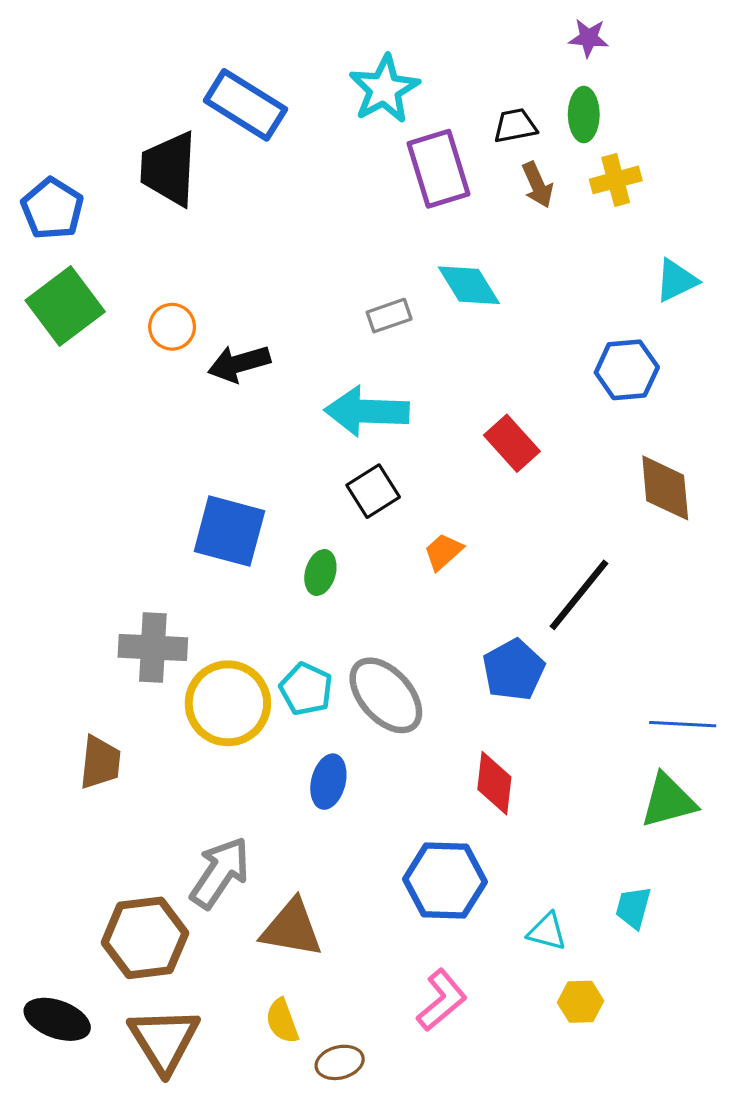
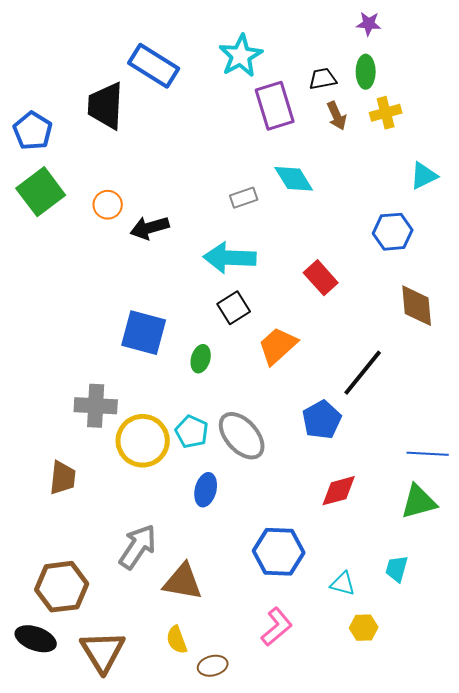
orange trapezoid: (443, 552) -> (278, 346), size x1.6
red diamond: (494, 783) -> (339, 491), moved, turned 69
brown hexagon: (145, 938) -> (62, 587), moved

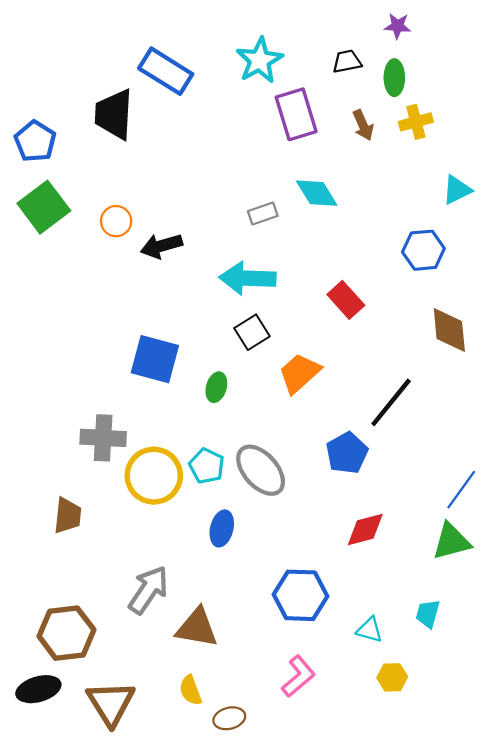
black trapezoid: (323, 79) -> (347, 61), moved
blue line: (428, 454) -> (461, 490), turned -57
black ellipse: (36, 639) -> (38, 689), turned -36

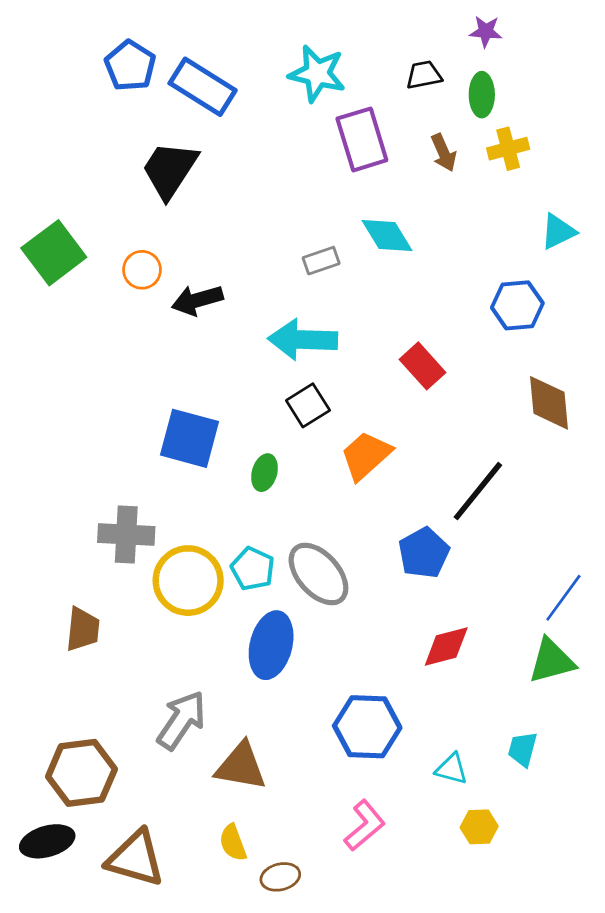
cyan star: (260, 60) -> (317, 74), turned -30
black trapezoid: (114, 114) -> (170, 170), moved, turned 30
blue pentagon: (35, 141) -> (130, 66), moved
blue ellipse: (222, 528) -> (271, 645), size x1.5
brown triangle: (111, 703) -> (135, 858), turned -42

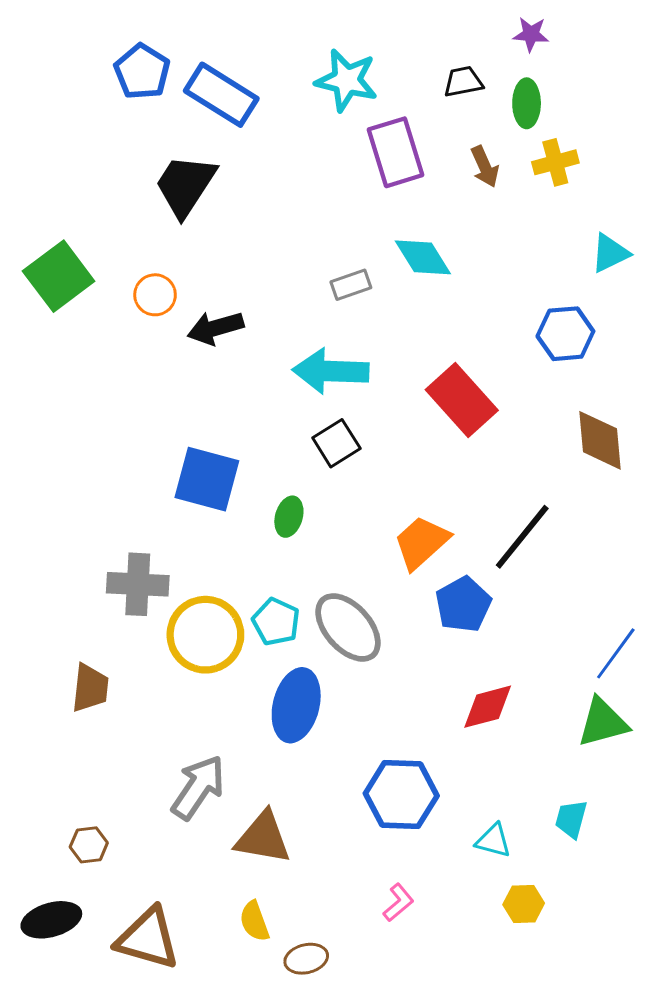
red rectangle: (423, 366) -> (462, 400), size x1.4
orange trapezoid: (366, 455) -> (421, 543), moved
brown hexagon: (81, 773) -> (89, 845), size x0.5
pink L-shape: (365, 826) -> (398, 903), size x0.7

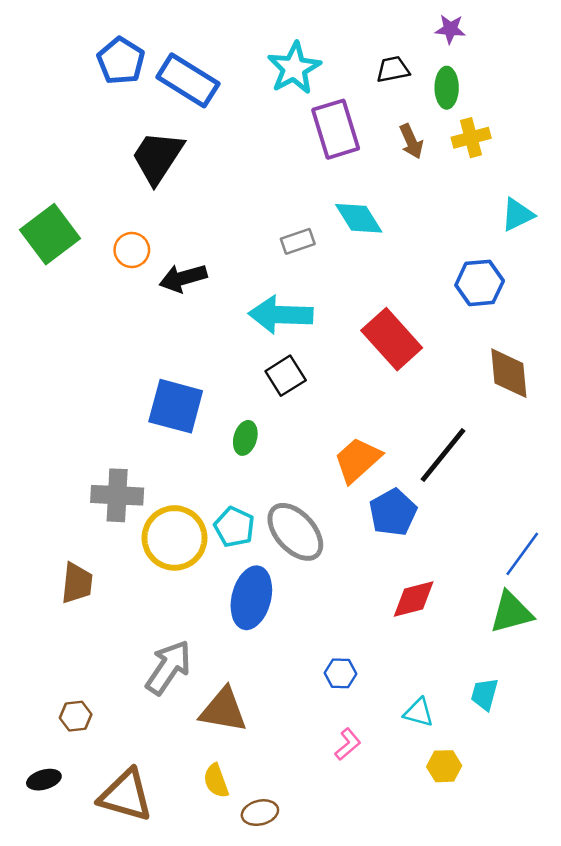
cyan star: (347, 80) -> (294, 68), turned 30
blue hexagon: (401, 795) -> (340, 673), size x0.5
pink L-shape: (398, 903) -> (348, 744), moved
black ellipse: (51, 920) -> (44, 780), size x0.7

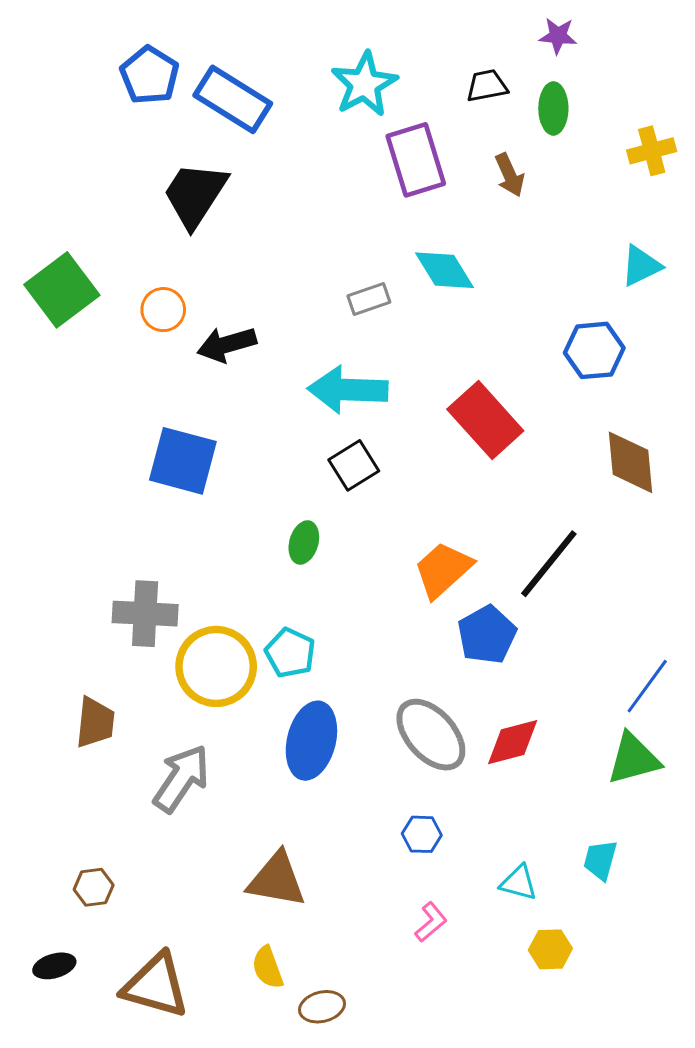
yellow cross: (471, 138) -> (652, 151), moved
blue square: (176, 406) -> (183, 461), moved
gray ellipse: (295, 532) -> (431, 735), moved
gray arrow: (168, 667) -> (181, 778), moved

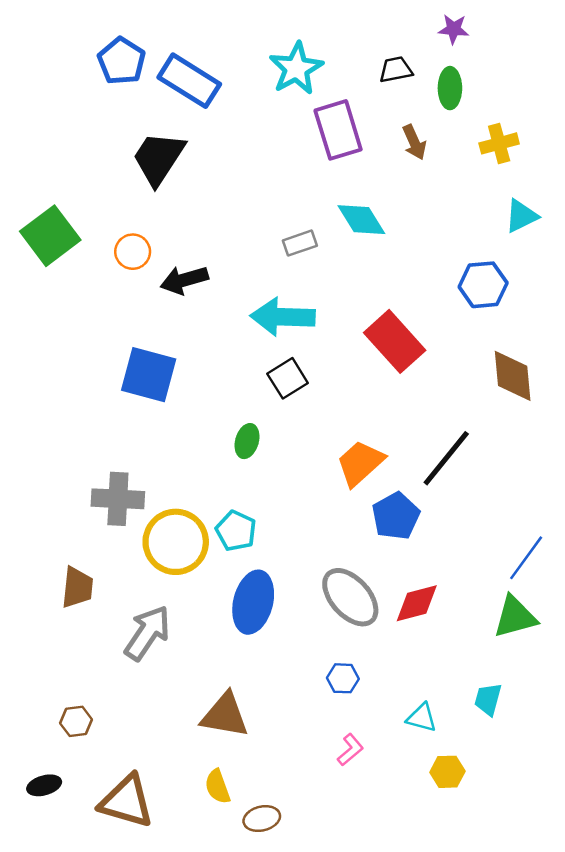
yellow cross: (652, 151) -> (499, 143), moved

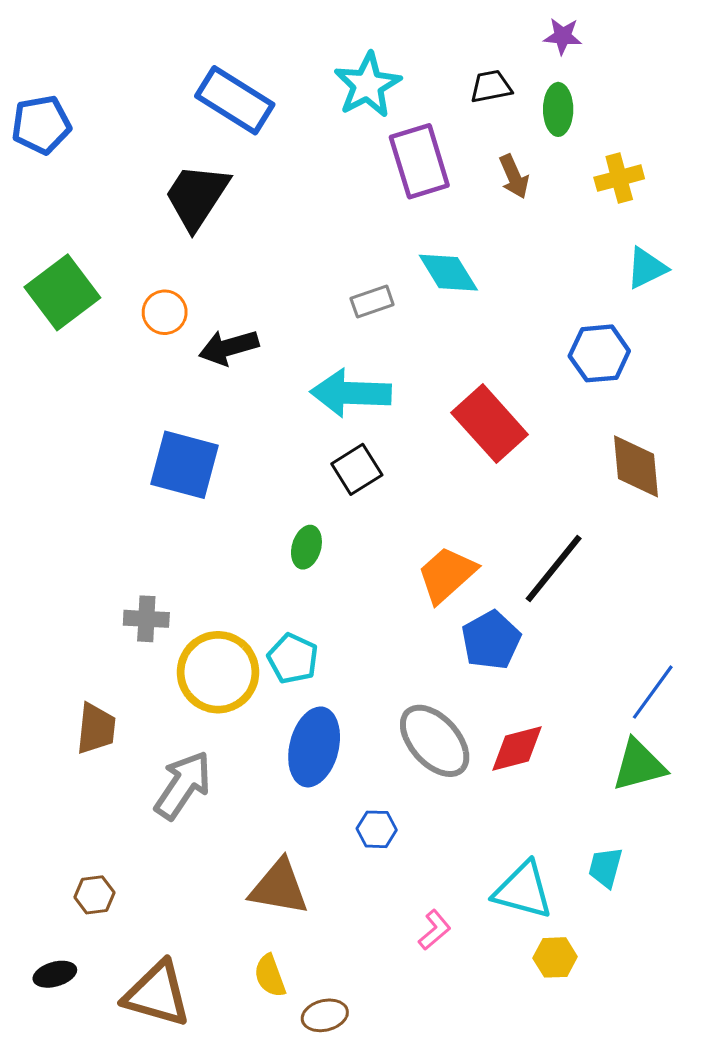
blue pentagon: (122, 61) -> (41, 125), moved, turned 30
gray cross: (118, 499) -> (146, 619), size x0.7
blue hexagon: (343, 678) -> (377, 829), moved
cyan triangle: (422, 718) -> (523, 890), size x1.6

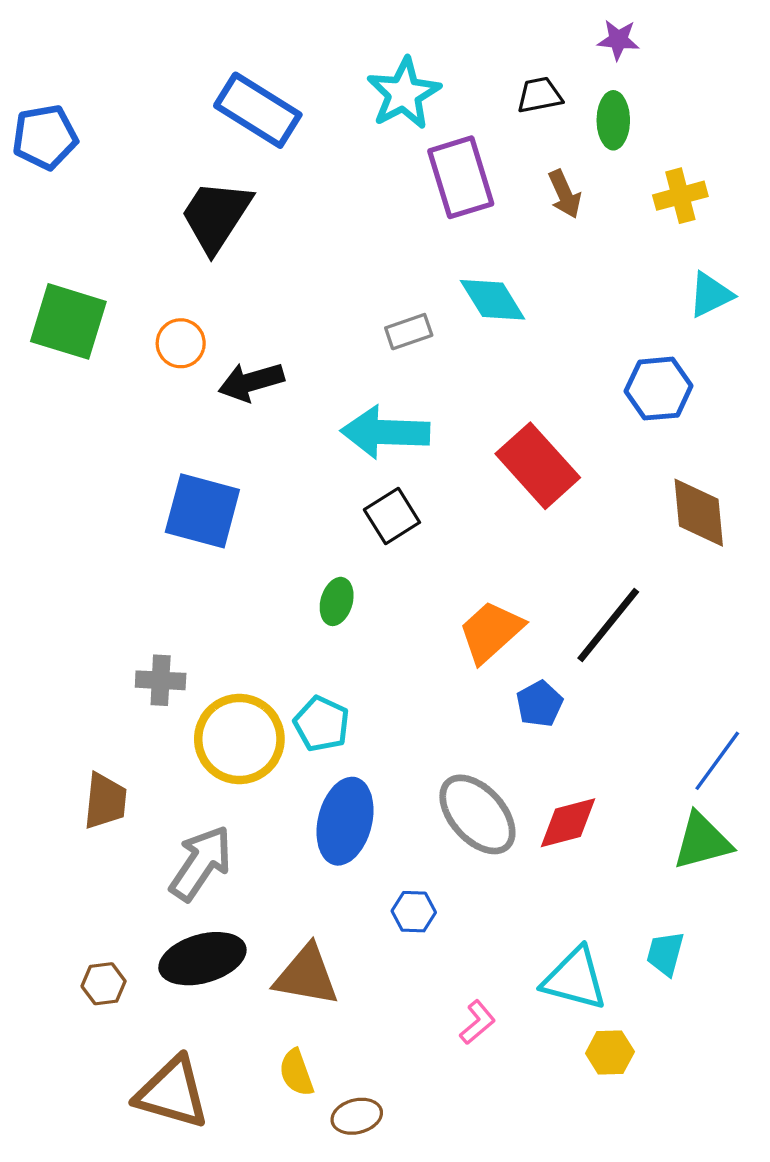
green square: (62, 292) -> (68, 321), turned -36
blue pentagon: (491, 640) -> (539, 704), size x0.7
black ellipse: (55, 974) -> (202, 959), moved, size x1.8

